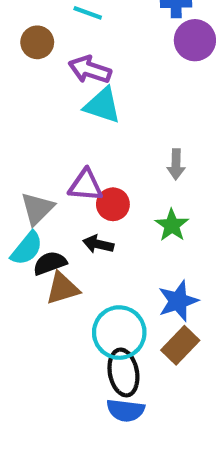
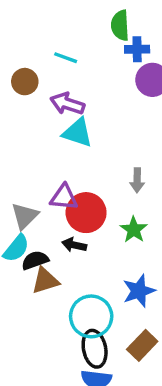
red circle: (113, 204) -> (86, 213), size x1.5
brown rectangle: (180, 345) -> (142, 345), moved

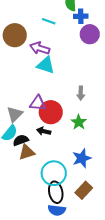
cyan line: (66, 58) -> (49, 21), moved
brown circle: (25, 82) -> (15, 35), size x1.5

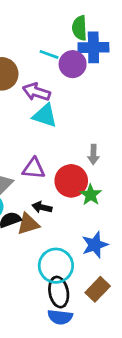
blue cross: (81, 16) -> (93, 47), size x1.5
purple circle: (90, 34) -> (73, 64), moved
red circle: (51, 112) -> (71, 181), moved
brown triangle: (27, 152) -> (28, 224), moved

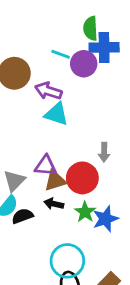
green star: (91, 195) -> (85, 212), moved
brown triangle: (28, 224) -> (55, 181), moved
blue star: (95, 245) -> (105, 219), moved

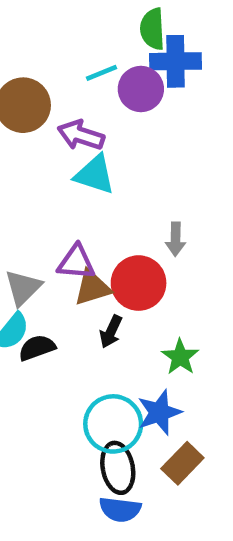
cyan line: (61, 54) -> (102, 73), turned -42
black arrow: (54, 204) -> (111, 332), moved, turned -78
green star: (85, 212) -> (180, 357), moved
blue star: (105, 219) -> (159, 412), moved

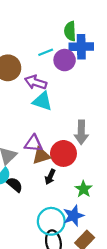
gray arrow: (176, 239) -> (81, 132), size x1.5
black semicircle: (37, 348) -> (15, 185), turned 60

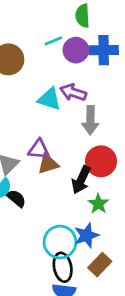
blue cross: (81, 47) -> (104, 50), moved
purple arrow: (36, 82) -> (73, 92), moved
gray arrow: (81, 132) -> (90, 120), moved
red circle: (63, 153) -> (101, 161), moved
black arrow: (50, 177) -> (81, 180), moved, size x1.5

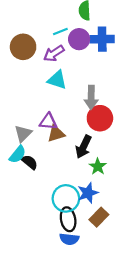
purple arrow: (73, 92) -> (54, 53), moved, turned -50
red circle: (101, 161) -> (100, 118), moved

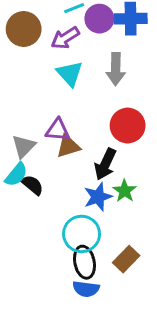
cyan triangle: (57, 80) -> (70, 74), turned 30
gray arrow: (91, 97) -> (116, 69), moved
blue star: (88, 193) -> (98, 197), moved

